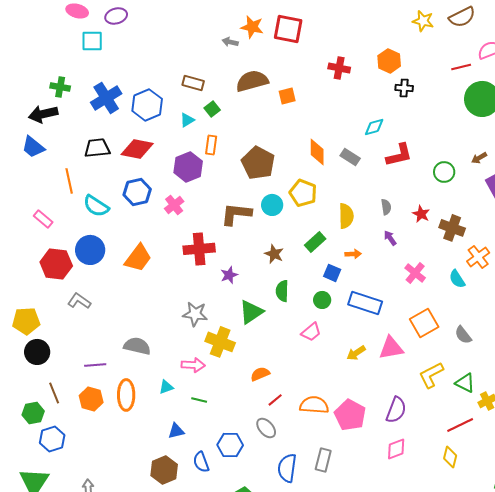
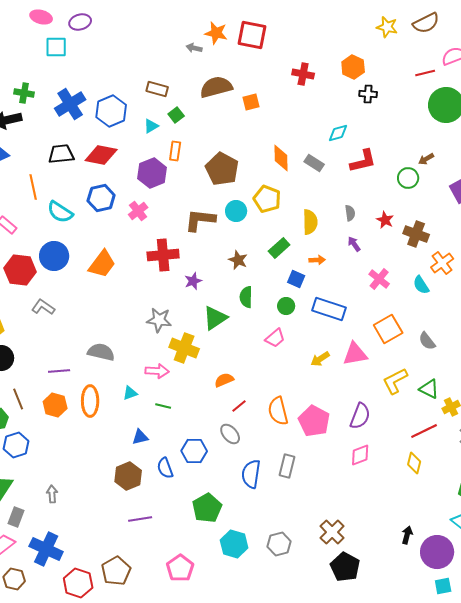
brown arrow: (479, 158) -> (426, 159), moved
orange semicircle: (314, 405) -> (278, 411), turned -108

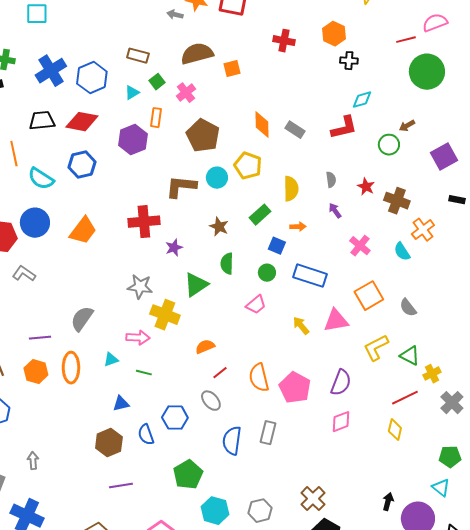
cyan diamond: (338, 133) -> (362, 100), moved
pink cross: (138, 211) -> (186, 93), moved
gray semicircle: (101, 352) -> (82, 319), turned -68
yellow arrow: (320, 359) -> (301, 326), turned 84

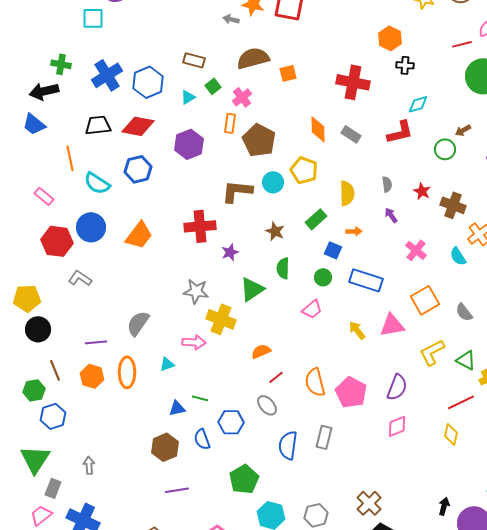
red cross: (284, 41) -> (353, 82), moved, size x1.5
orange rectangle: (156, 118) -> (230, 123), moved
green line: (144, 373) -> (200, 398), moved

